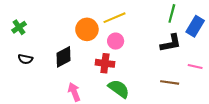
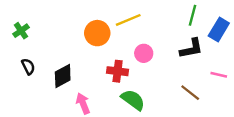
pink circle: (116, 41) -> (144, 53), moved
black diamond: (64, 57) -> (63, 76), moved
black semicircle: (25, 59) -> (28, 66), turned -128
brown line: (170, 82) -> (190, 93), turned 30

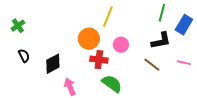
yellow line: (128, 20) -> (108, 17), turned -45
orange circle: (97, 33) -> (89, 39), moved
brown line: (190, 93) -> (152, 65), moved

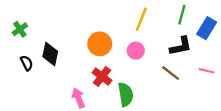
yellow line: (108, 17) -> (141, 19), moved
red cross: (99, 60) -> (102, 76), moved, turned 30
black diamond: (53, 64) -> (50, 54), moved, turned -50
green semicircle: (112, 84) -> (126, 94), turned 45

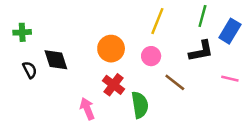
green cross: (20, 29) -> (22, 32), turned 32
black diamond: (50, 54) -> (56, 60), turned -30
brown line: (171, 73) -> (175, 82), moved

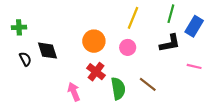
brown line: (175, 82) -> (148, 84), moved

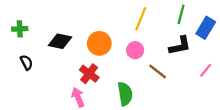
black diamond: (47, 51) -> (60, 41), moved, turned -60
pink line: (194, 66) -> (206, 70), turned -64
red cross: (96, 72) -> (89, 74), moved
brown line: (148, 84) -> (158, 71), moved

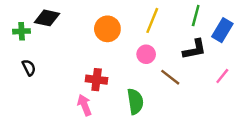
black diamond: (60, 41) -> (47, 18), moved
orange circle: (99, 43) -> (107, 29), moved
red cross: (89, 74) -> (97, 80), turned -30

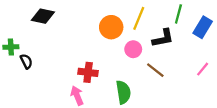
orange circle: (107, 29) -> (111, 27), moved
green cross: (22, 31) -> (11, 47), moved
black L-shape: (194, 49) -> (163, 38), moved

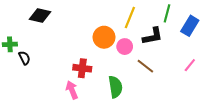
orange circle: (111, 27) -> (104, 37), moved

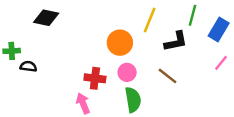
pink circle: (125, 47) -> (127, 72), moved
black semicircle: (24, 58) -> (28, 66), turned -56
pink line: (190, 65) -> (221, 63), moved

